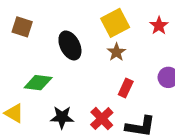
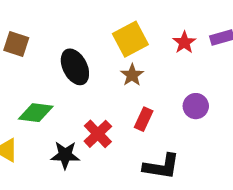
red cross: (102, 119) -> (98, 134), moved

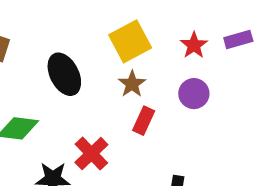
purple circle: (196, 106) -> (194, 94), moved
red rectangle: (144, 119) -> (144, 121), moved

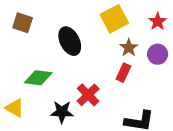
brown star: (132, 84) -> (129, 48), moved

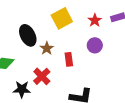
brown star: (129, 48) -> (47, 48), moved
red rectangle: (123, 73) -> (69, 59), turned -32

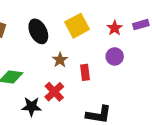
black ellipse: (28, 35) -> (38, 31), moved

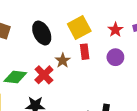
red rectangle: (85, 72) -> (85, 52), moved
red cross: (54, 92) -> (44, 75), moved

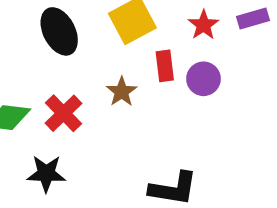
red rectangle: (85, 52) -> (165, 66), moved
brown star: (63, 61) -> (122, 92), moved

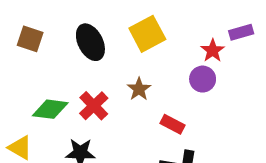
red star: (203, 25) -> (213, 51), moved
red rectangle: (165, 66) -> (172, 124), moved, turned -55

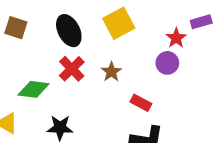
red cross: (94, 106) -> (72, 69), moved

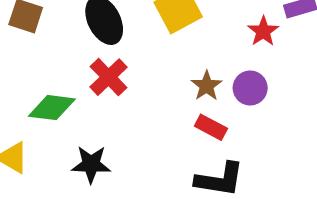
purple circle: (167, 63) -> (250, 88), moved
brown star: (111, 72) -> (207, 86), moved

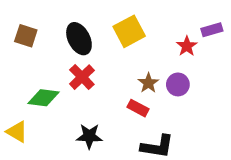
red rectangle: (211, 127) -> (138, 108), moved
black star: (91, 164) -> (89, 136), moved

